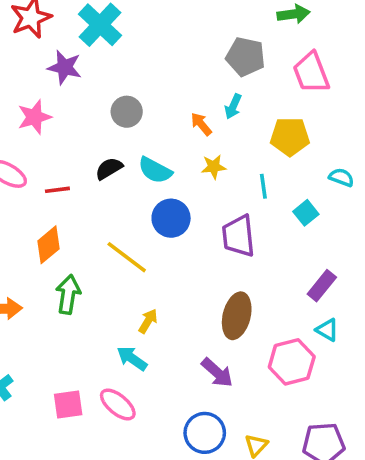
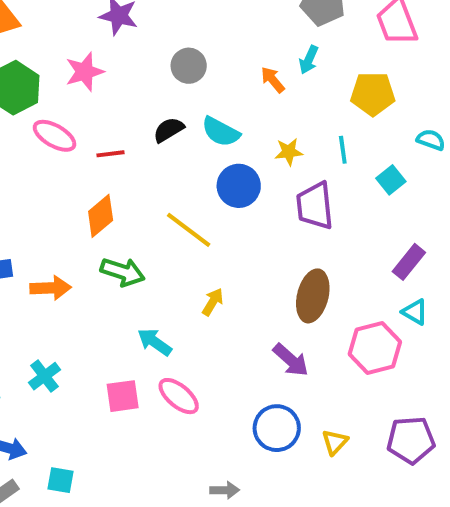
yellow star: (214, 167) -> (289, 152), moved
green arrow: (68, 294) -> (123, 272), turned 99
cyan arrow: (132, 358) -> (155, 342), moved

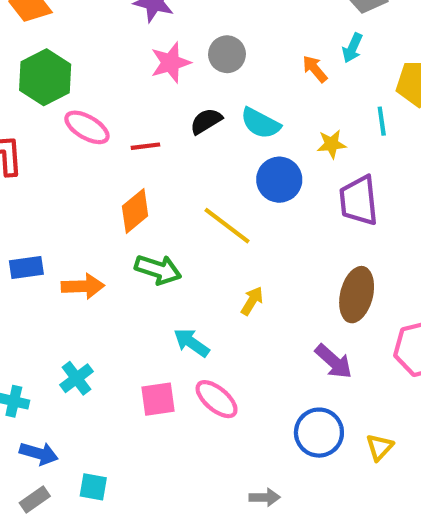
pink star: (85, 72) -> (171, 63), moved
cyan line: (343, 150) -> (382, 121), moved

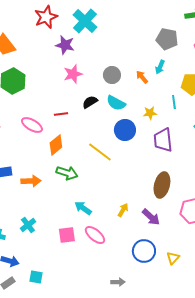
gray circle: (227, 54) -> (112, 75), moved
pink ellipse: (87, 127) -> (32, 125), moved
yellow arrow: (252, 301) -> (123, 210), moved

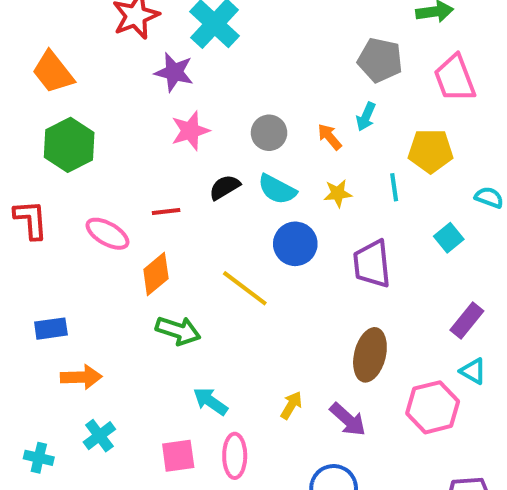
yellow star: (150, 113) -> (338, 193), moved
orange arrow: (31, 181) -> (81, 377), moved
pink ellipse: (95, 235) -> (235, 456), turned 50

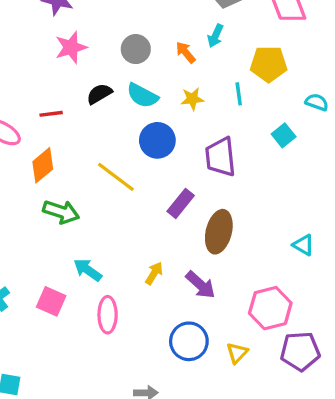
purple rectangle: (467, 321) -> (181, 203), moved
pink hexagon: (433, 407) -> (270, 308), moved
pink square: (178, 456) -> (51, 301), moved, turned 32

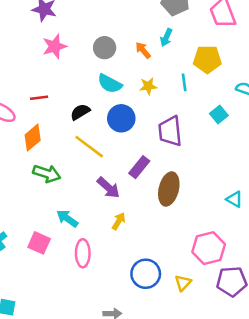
black semicircle: (99, 94) -> (80, 112), moved
purple arrow: (201, 285) -> (108, 188), moved

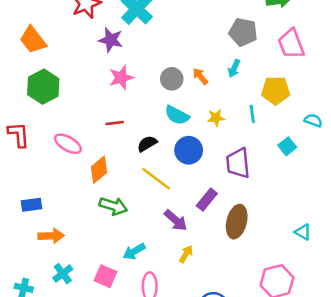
orange arrow: (143, 50) -> (200, 76), moved
red line: (39, 98) -> (115, 123), moved
cyan arrow: (67, 219) -> (134, 251), turned -65

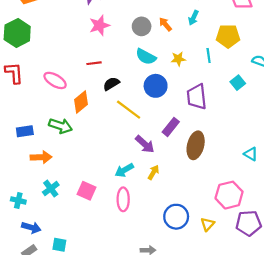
green hexagon: (43, 87) -> (17, 33), moved
black semicircle: (147, 144) -> (111, 84), moved
green arrow: (113, 206) -> (60, 126), moved
cyan arrow: (134, 251) -> (124, 170), moved

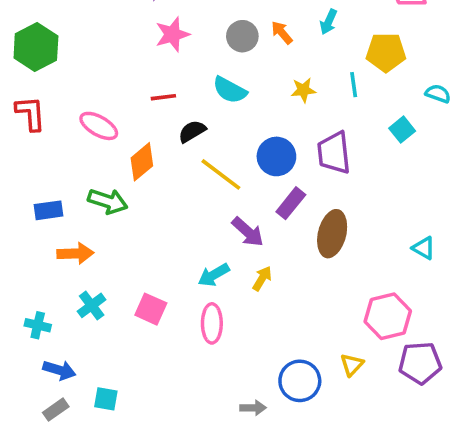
cyan semicircle: (146, 57) -> (230, 90), moved
blue circle: (156, 86) -> (276, 156), moved
blue circle: (176, 217) -> (300, 381), moved

